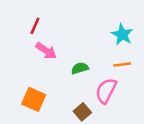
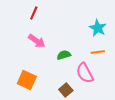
red line: (35, 26) -> (34, 13), moved
pink semicircle: (106, 91) -> (85, 73), turned -55

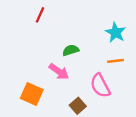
pink arrow: (37, 41) -> (59, 71), moved
green semicircle: (64, 55) -> (71, 50), moved

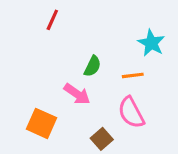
green semicircle: (71, 50) -> (93, 66), turned 133
orange line: (116, 61) -> (133, 75), moved

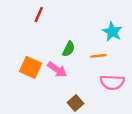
pink semicircle: (131, 113) -> (112, 82), moved, turned -60
orange square: (41, 123) -> (31, 67), moved

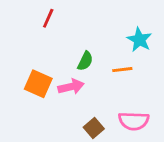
pink arrow: (57, 70) -> (71, 87), turned -48
pink semicircle: (112, 82) -> (134, 121), moved

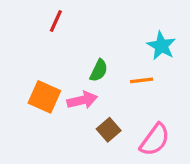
pink semicircle: (134, 121) -> (155, 140), turned -56
brown square: (94, 128) -> (109, 130), moved

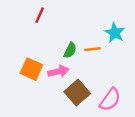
orange line: (142, 80) -> (92, 49), moved
brown square: (109, 130) -> (77, 93), size x1.5

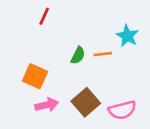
pink arrow: (58, 71) -> (47, 105), moved
pink semicircle: (110, 100) -> (122, 110), turned 40

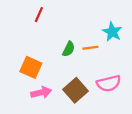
pink semicircle: (122, 110) -> (109, 83), moved

